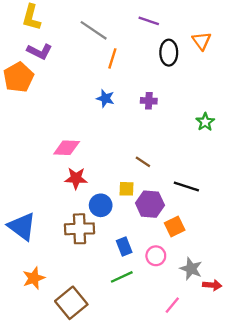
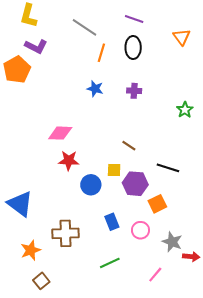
black ellipse: (169, 53) -> (133, 47), moved
brown cross: (79, 229) -> (65, 233), moved
green line: (122, 277) -> (110, 263), moved
brown square: (71, 303) -> (41, 281), moved, size x0.6

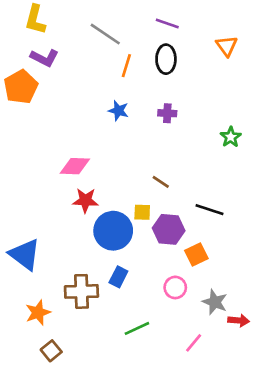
blue circle: (91, 185) -> (113, 231), size x1.5
blue rectangle: (112, 222) -> (118, 277), moved, turned 49

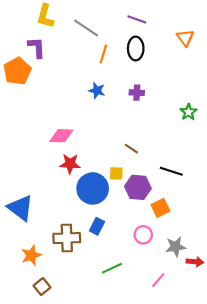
yellow L-shape: (35, 20) -> (45, 16), moved
purple L-shape: (45, 58) -> (37, 47), turned -120
gray star: (215, 302) -> (176, 247), turned -30

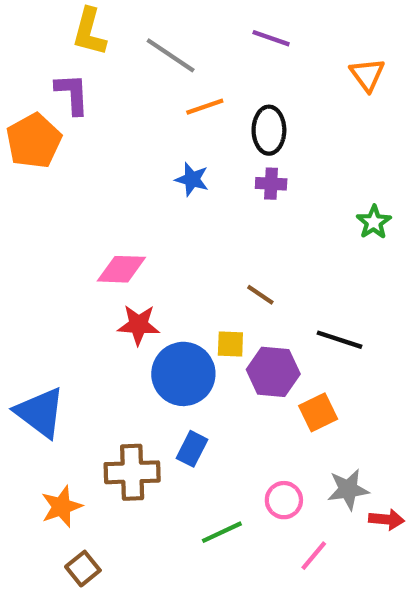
black ellipse: (136, 48) -> (269, 130), moved
orange line: (103, 54) -> (205, 107), turned 54
pink circle: (143, 235) -> (284, 500), moved

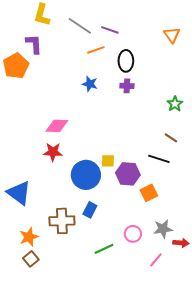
purple line: (271, 38) -> (110, 30), moved
brown line: (260, 295) -> (171, 138), moved
red star: (138, 325) -> (53, 152), moved
pink line: (314, 556) -> (156, 260), moved
brown square: (83, 569) -> (31, 259), moved

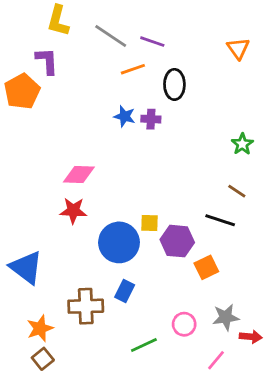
purple cross: (127, 86) -> (151, 119), moved

